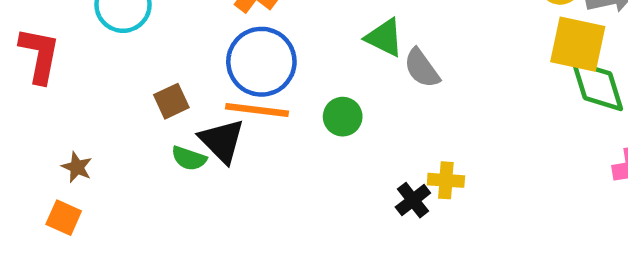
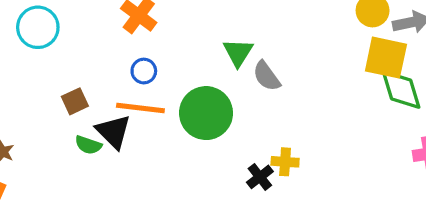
green triangle: (384, 38) -> (238, 53), turned 36
blue circle: (261, 62) -> (144, 71), size x0.5
green circle: (343, 117) -> (206, 113), size x1.8

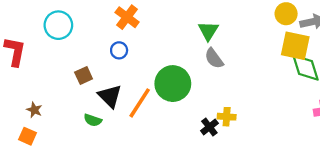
green triangle: (238, 53) -> (208, 31), moved
blue circle: (144, 71) -> (119, 50), moved
orange line: (140, 108) -> (140, 103), moved, turned -64
green semicircle: (88, 145) -> (93, 120), moved

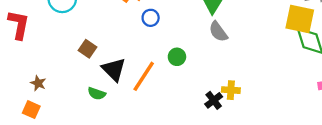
blue circle: (119, 50) -> (151, 18), moved
brown square: (84, 76) -> (87, 49), turned -30
green circle: (173, 84) -> (177, 57), size x0.5

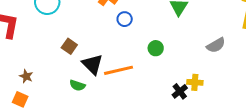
gray semicircle: (218, 32) -> (216, 45), moved, turned -84
green circle: (177, 57) -> (156, 48), moved
orange line: (144, 76) -> (119, 70), turned 44

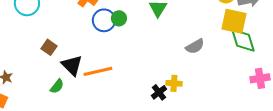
blue circle: (125, 19) -> (104, 20), size x1.5
green circle: (156, 48) -> (119, 18), moved
green semicircle: (77, 85) -> (57, 86), turned -70

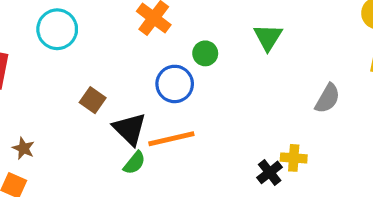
blue circle: (104, 20) -> (175, 84), moved
gray semicircle: (195, 46) -> (327, 98), turned -30
green semicircle: (57, 86) -> (134, 163), moved

